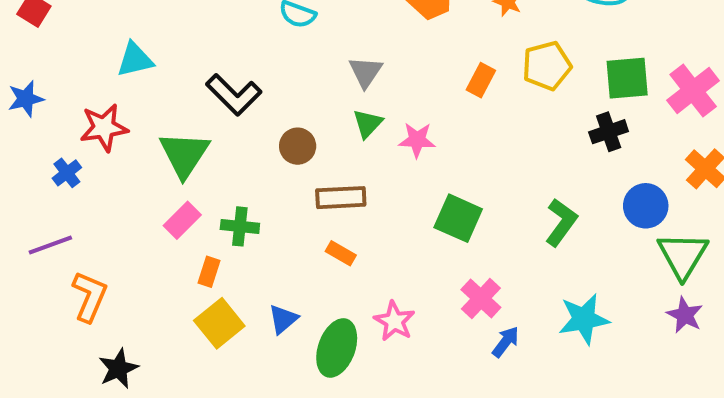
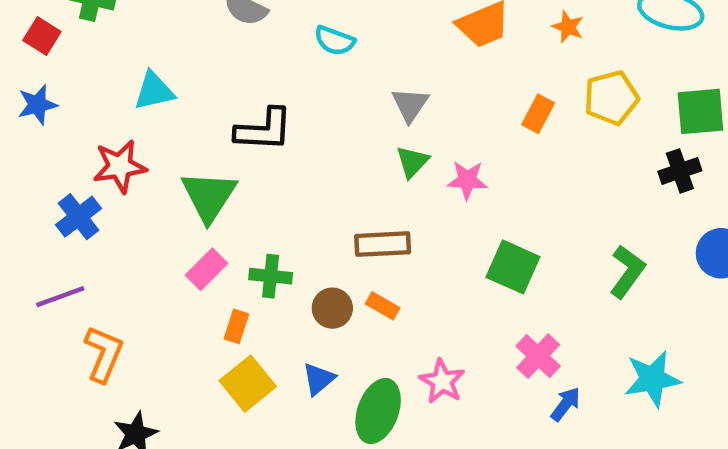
black L-shape: (234, 95) -> (264, 130), turned -42
blue star: (26, 99) -> (37, 105), moved
brown circle: (298, 146) -> (332, 308), moved
blue cross: (67, 173) -> (79, 217), size x1.4

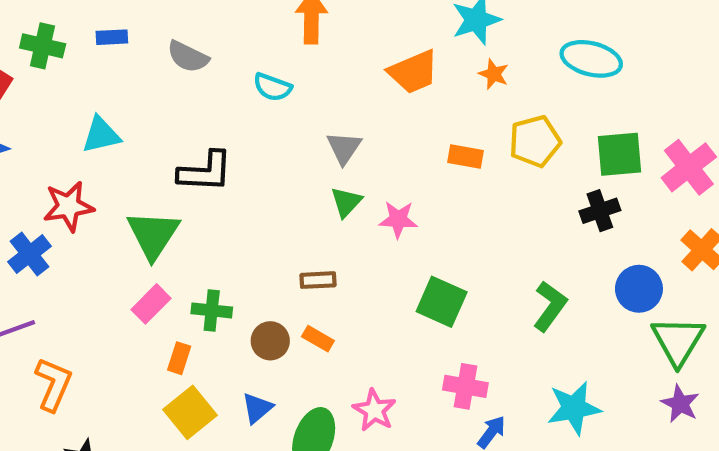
orange rectangle: (538, 114) -> (465, 156), turned 72
brown rectangle: (383, 244) -> (318, 280), size x0.7
pink cross: (538, 356) -> (465, 386), turned -33

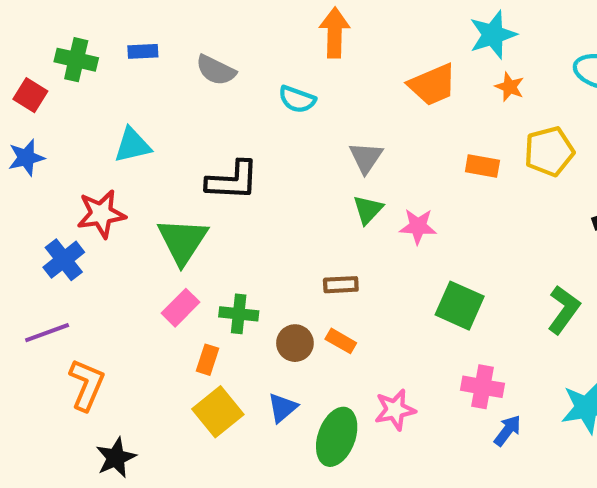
pink star: (374, 410) -> (395, 410), turned 30

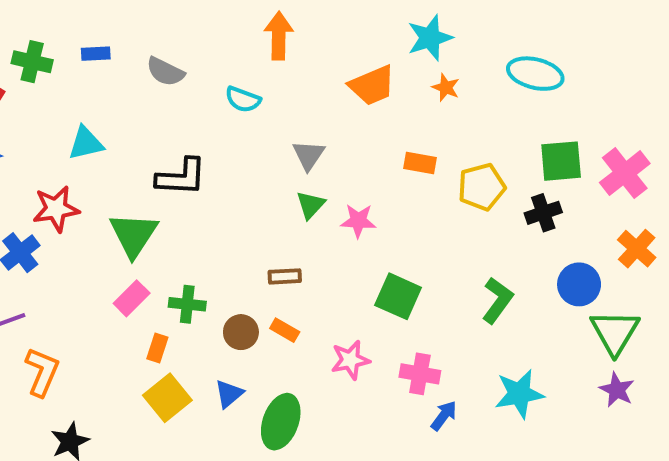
yellow pentagon: (549, 151) -> (482, 187), moved
pink star: (395, 410) -> (350, 360), moved

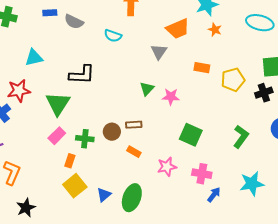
blue rectangle: (96, 54) -> (50, 13), moved
gray triangle: (309, 155) -> (159, 52), moved
brown circle: (241, 332) -> (112, 132), moved
blue triangle: (229, 394) -> (104, 195), moved

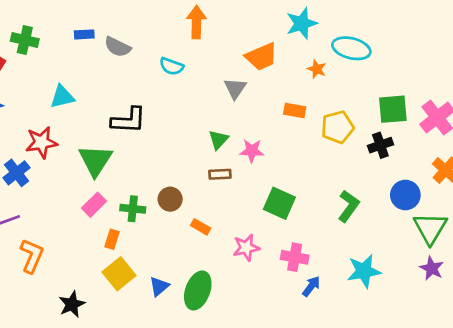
cyan ellipse: (260, 23) -> (351, 48), moved
orange star: (215, 30) -> (317, 69), moved
brown rectangle: (134, 125) -> (220, 174), moved
black star: (26, 208) -> (72, 304), moved

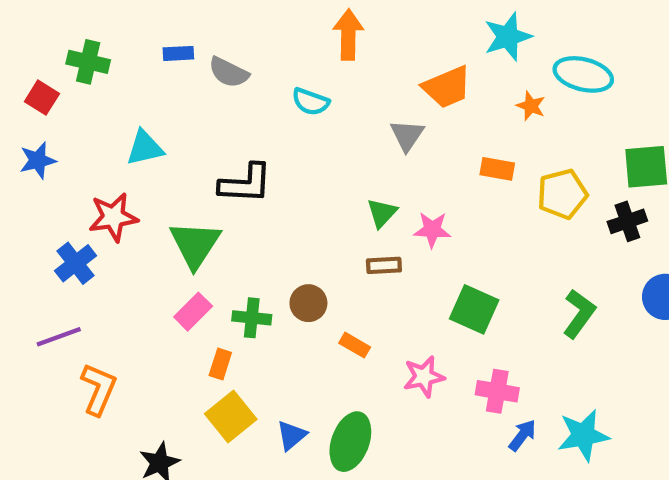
cyan star: (364, 271) -> (583, 435), moved

